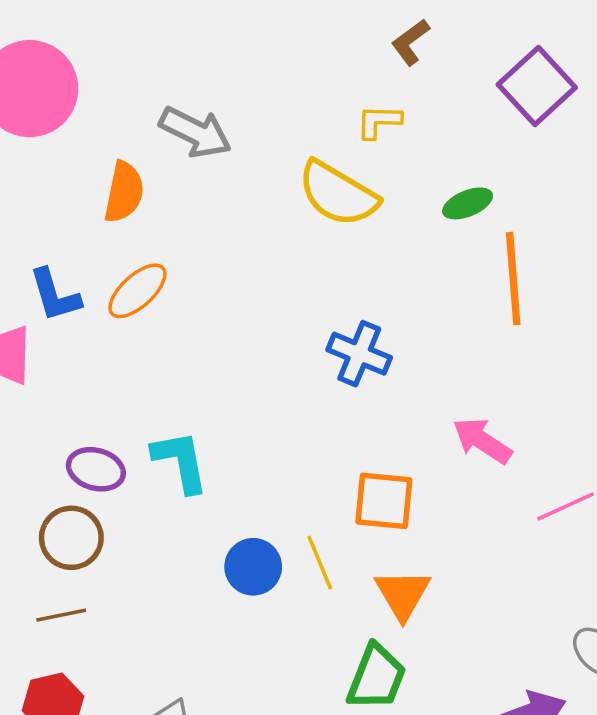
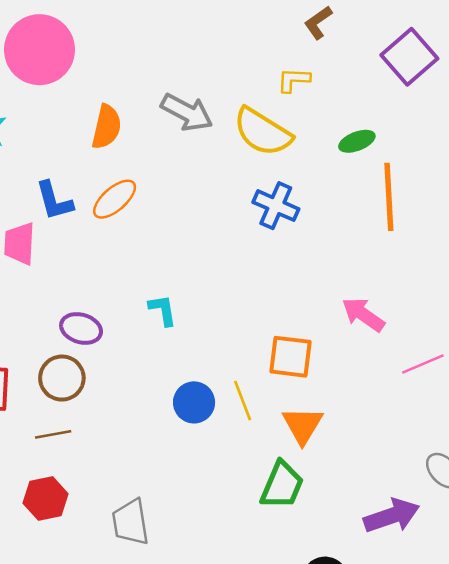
gray arrow: (195, 132) -> (187, 112), moved
blue cross: (359, 354) -> (276, 206), moved
cyan L-shape: (180, 461) -> (163, 310), moved, size x0.7

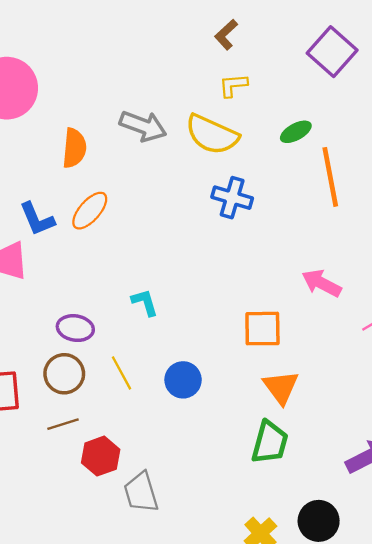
brown L-shape: (318, 23) -> (226, 35), moved
yellow line: (243, 401) -> (121, 373), moved
red hexagon: (46, 499) -> (101, 456), moved

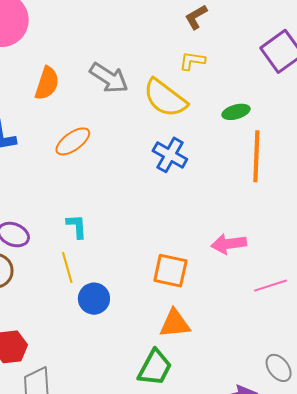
orange ellipse: (90, 211) -> (73, 141), moved
pink arrow: (321, 283) -> (229, 244), turned -48
yellow line: (121, 373) -> (67, 268), moved
orange triangle: (281, 387) -> (175, 323), turned 48

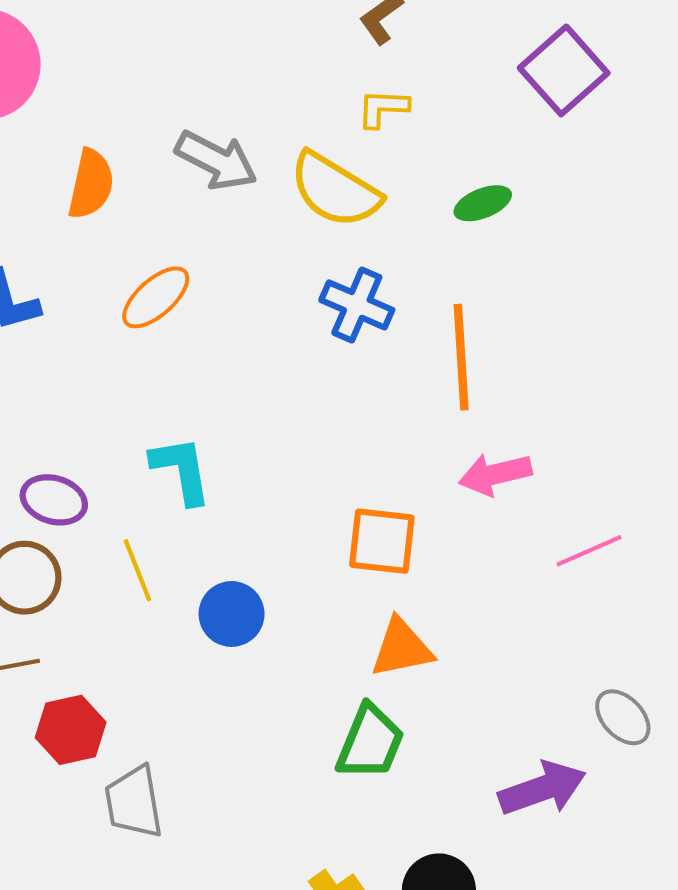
orange line: (256, 156) -> (461, 357), moved
cyan L-shape: (77, 226) -> (181, 470), size x1.4
yellow line: (67, 268) -> (137, 570), moved

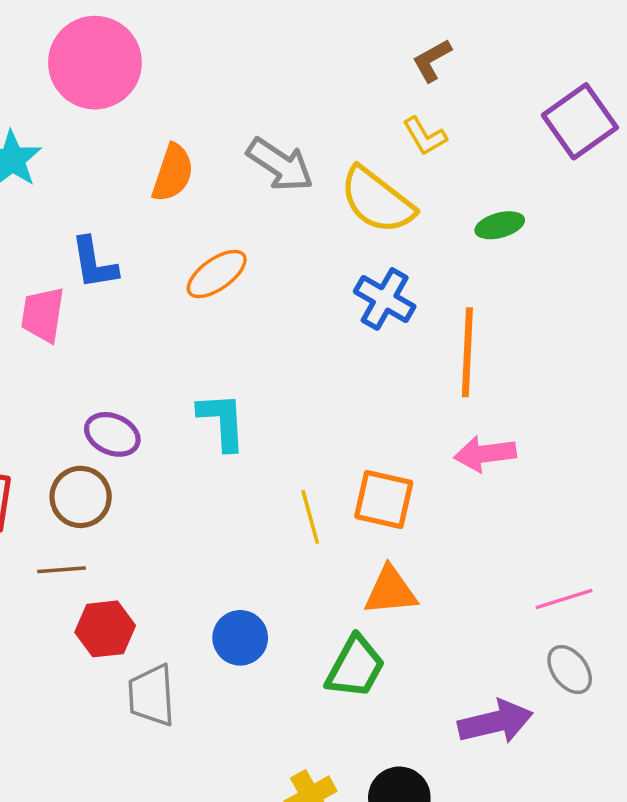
yellow L-shape: (383, 108) -> (425, 136), turned -129
pink line: (589, 551) -> (564, 599), moved
yellow line: (137, 570) -> (310, 517), moved
blue circle: (232, 614) -> (240, 638), moved

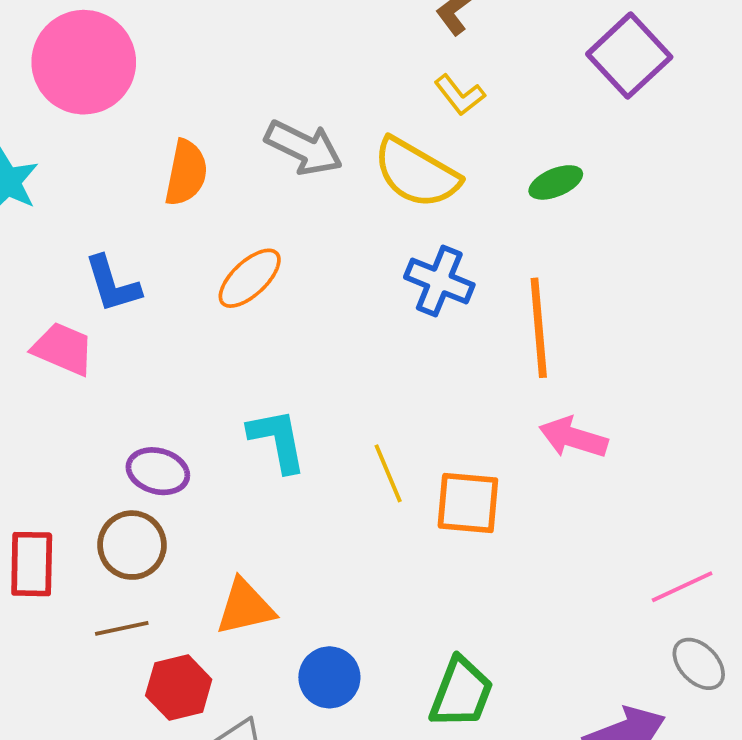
pink trapezoid: (43, 315) -> (63, 349), turned 112
pink arrow: (485, 454) -> (573, 438), turned 32
yellow line: (310, 517) -> (388, 473), moved
orange triangle: (390, 591) -> (245, 607), moved

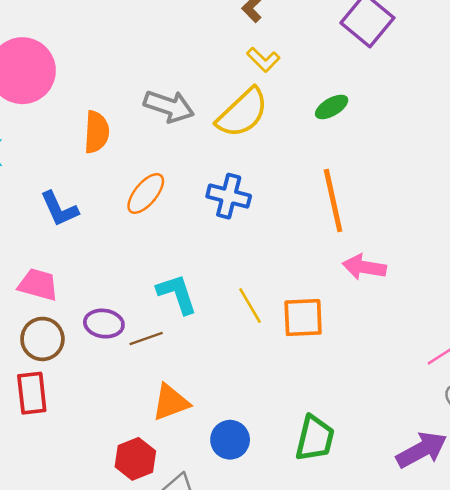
yellow semicircle: (416, 173) -> (242, 113), turned -66
blue cross: (439, 281) -> (229, 196), moved
pink trapezoid: (63, 349) -> (38, 285), moved
brown circle: (132, 545) -> (42, 339), moved
brown line: (122, 628) -> (146, 338), moved

